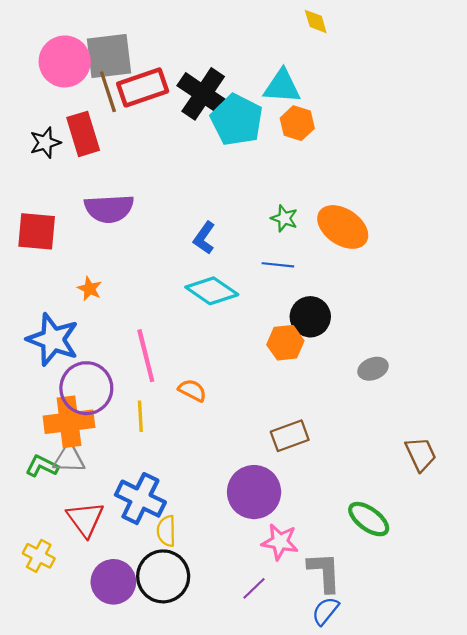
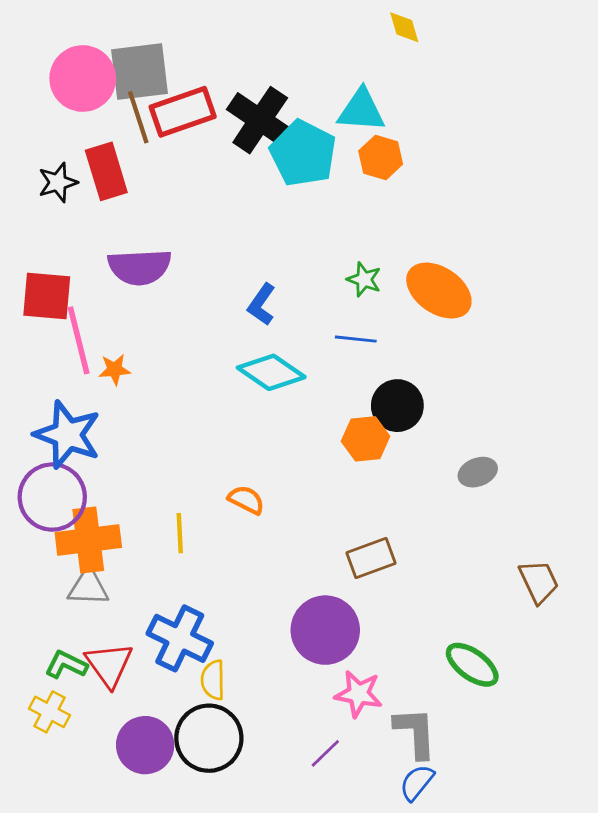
orange star: (90, 289) -> (115, 370), turned -30
pink line: (146, 356) -> (79, 340), moved
purple circle: (86, 388) -> (52, 497), moved
green L-shape: (42, 466) -> (66, 665), moved

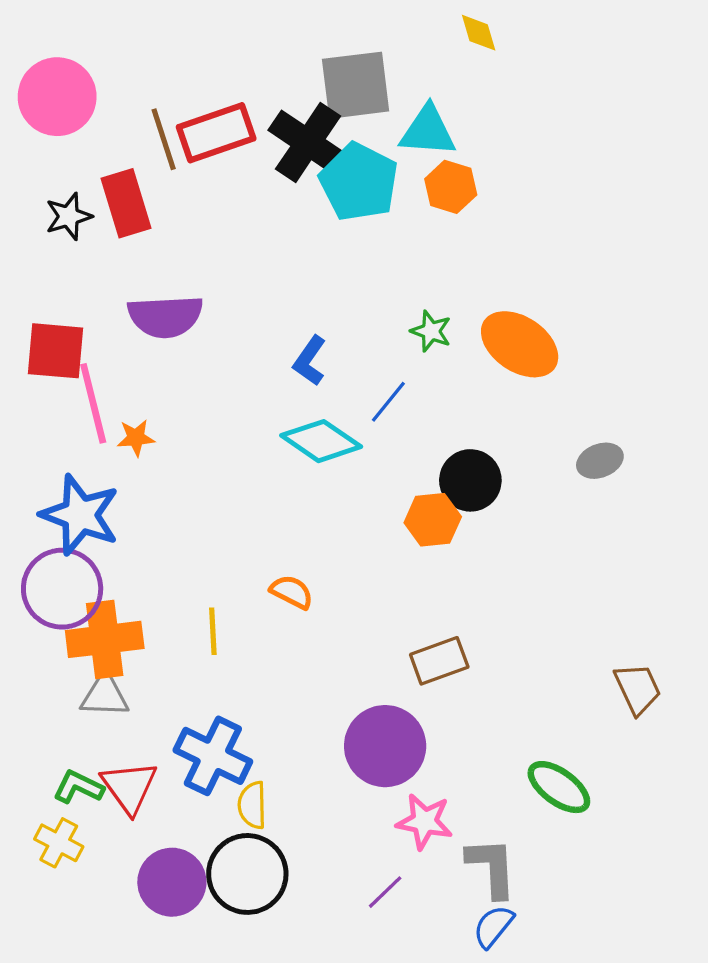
gray square: (140, 72) -> (356, 85), moved
pink circle: (83, 78) -> (57, 97), moved
blue line: (356, 339) -> (388, 402), moved, turned -57
gray ellipse: (478, 472) -> (600, 461), moved

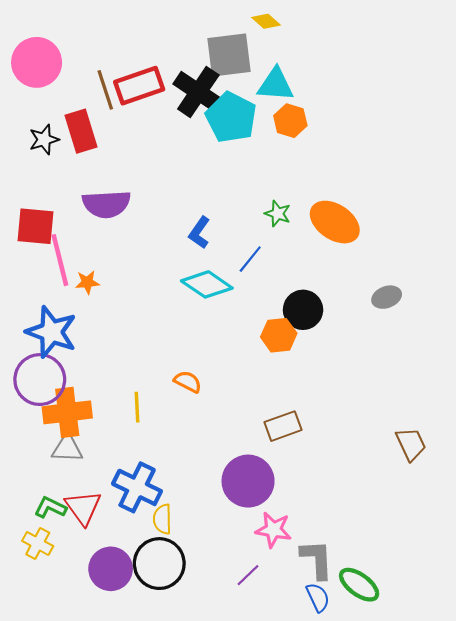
yellow diamond: (479, 33) -> (266, 21), moved, turned -32
green ellipse: (559, 787) -> (359, 585), moved
blue semicircle: (493, 926) -> (318, 597), turned 116

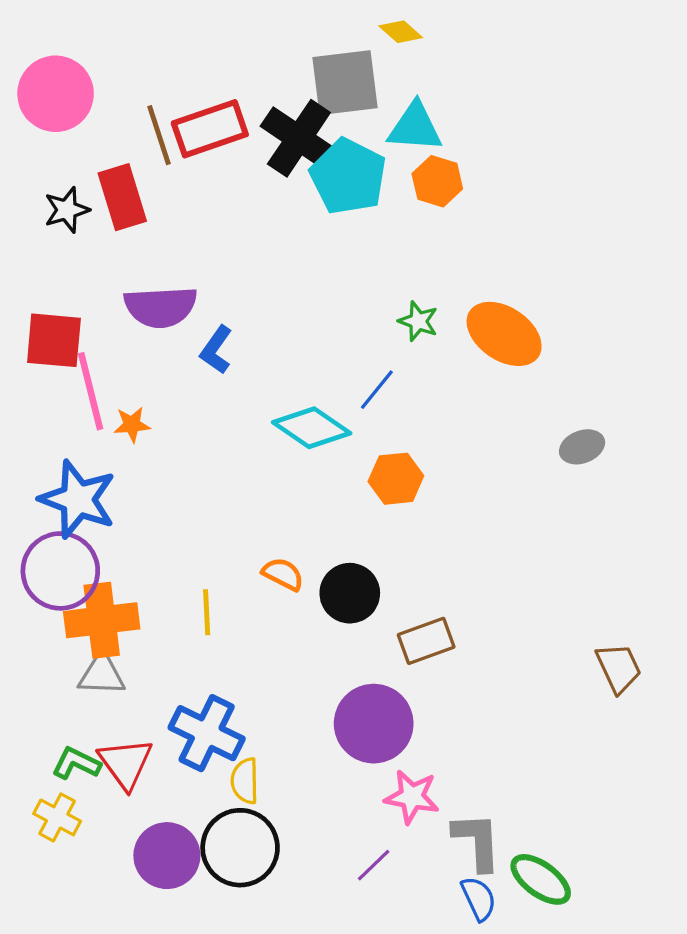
blue L-shape: (199, 233) -> (216, 350), moved
black circle: (303, 310) -> (350, 593), moved
orange hexagon: (279, 335) -> (396, 479), moved

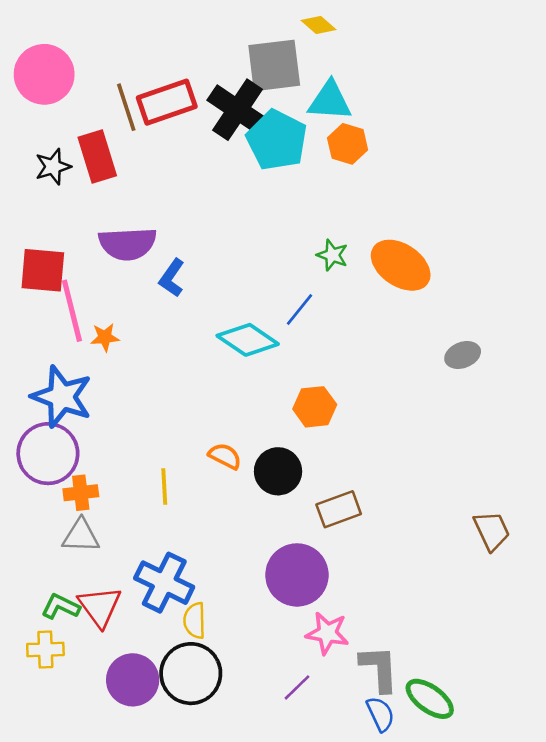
orange hexagon: (396, 479) -> (315, 407), moved
orange cross: (102, 620) -> (81, 493), size x0.6
yellow cross: (57, 817) -> (45, 650), turned -30

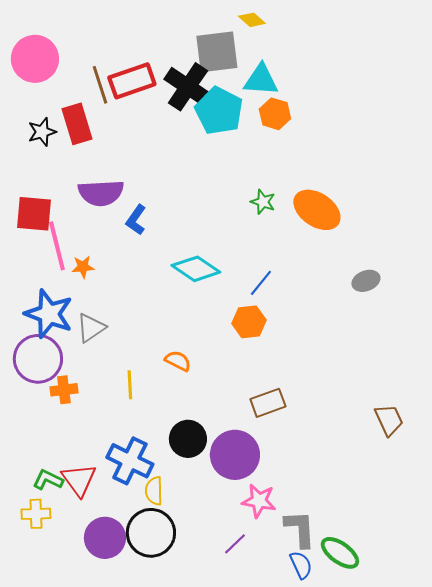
blue line: (299, 309) -> (261, 283), moved
black circle: (278, 471) -> (188, 439), moved
gray triangle: (81, 536) -> (91, 328), moved, turned -36

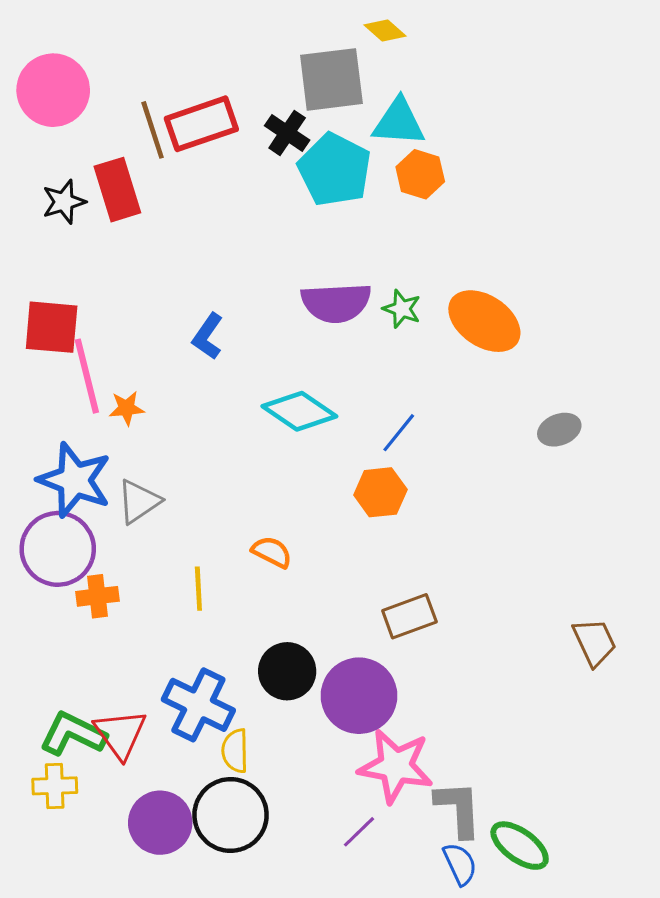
black cross: (188, 87) -> (287, 133), size x0.6
purple semicircle: (101, 193) -> (336, 303), moved
green L-shape: (48, 480) -> (73, 734), size x1.4
pink star: (259, 501) -> (396, 766), size x1.4

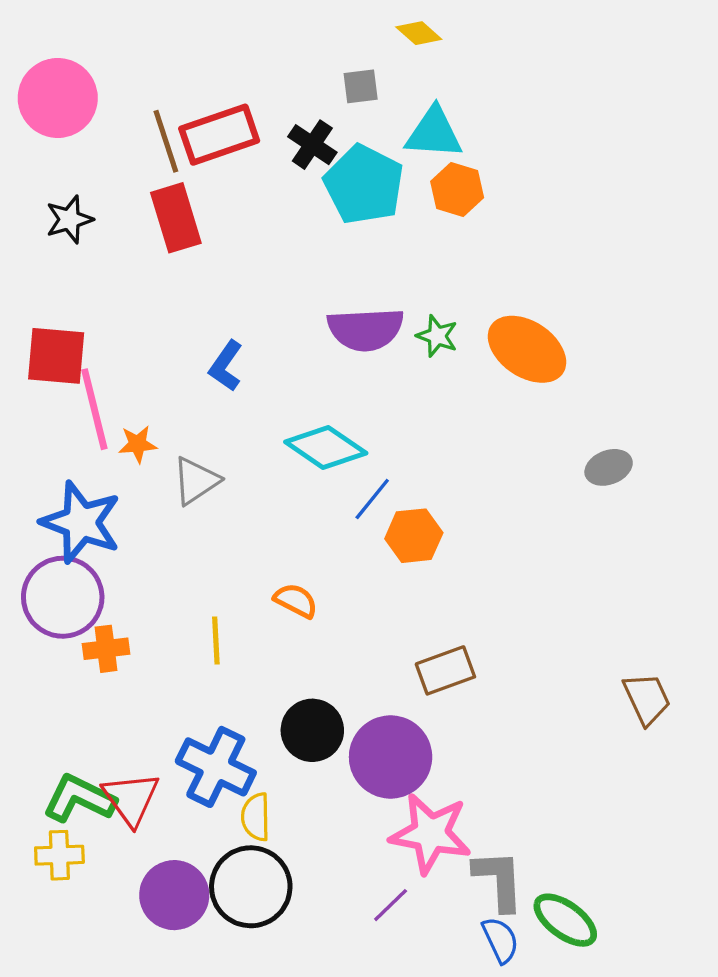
gray square: (331, 79) -> (361, 86), size x0.5
red rectangle: (117, 190) -> (176, 218), moved
blue line: (399, 433) -> (372, 499), moved
gray triangle: (139, 501) -> (196, 481), moved

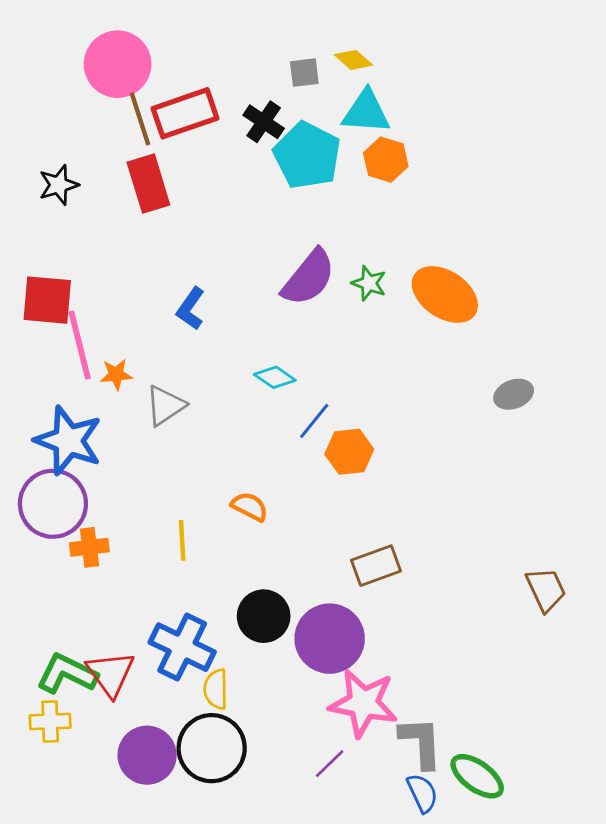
yellow diamond: (419, 33) -> (354, 60), moved
pink circle: (58, 98) -> (118, 64), moved
purple semicircle: (366, 329) -> (309, 278), turned -48
cyan diamond: (326, 447) -> (275, 377), size x0.6

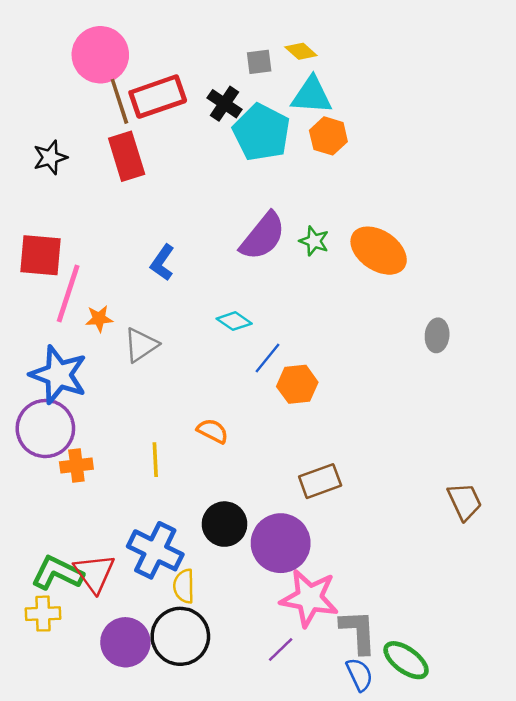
pink line: (80, 345) -> (68, 294), turned 32
gray ellipse: (514, 394) -> (437, 335), turned -64

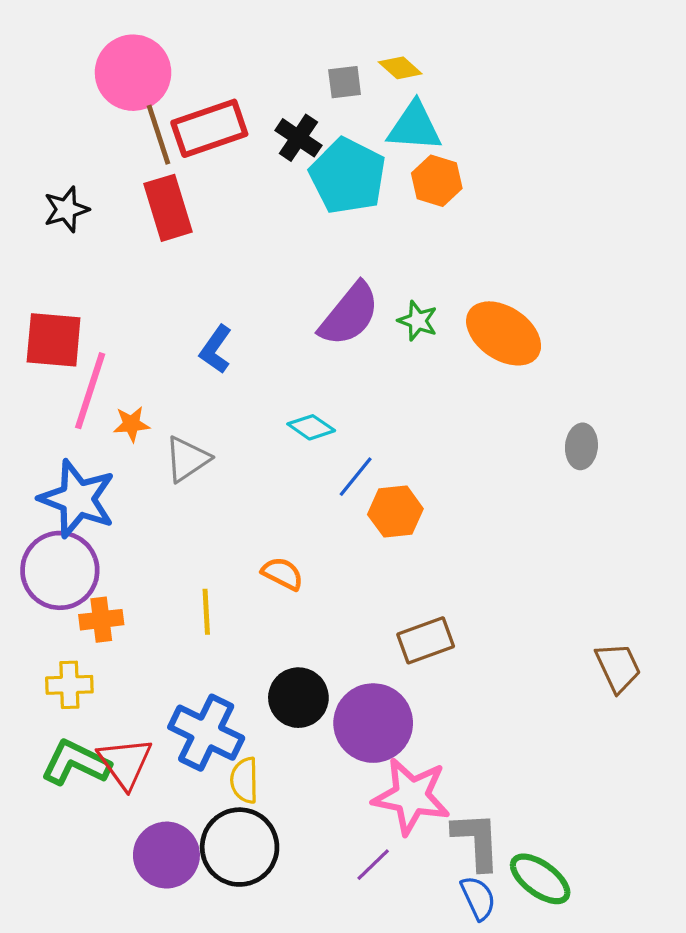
yellow cross: (43, 614) -> (69, 685), moved

